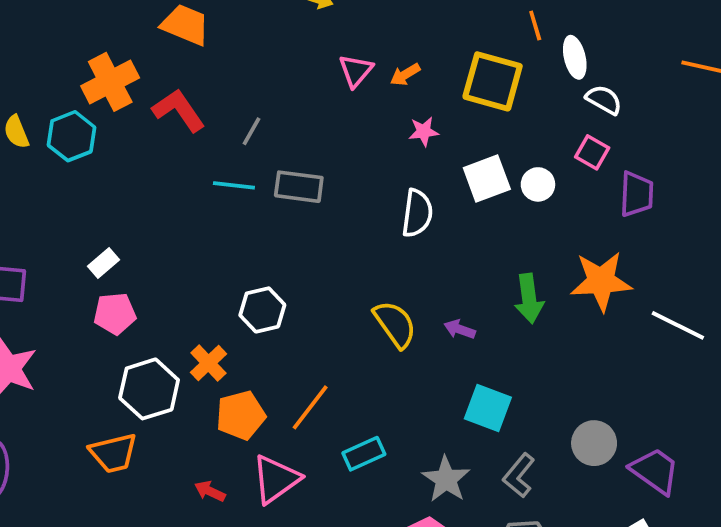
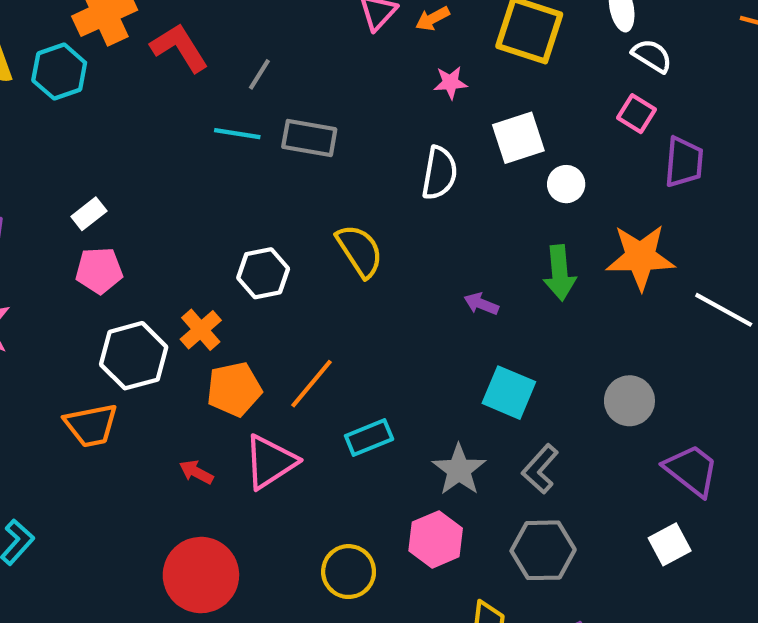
white circle: (538, 184) -> (566, 184), moved
yellow semicircle: (395, 324) -> (360, 251), moved
gray circle: (594, 443) -> (629, 401), moved

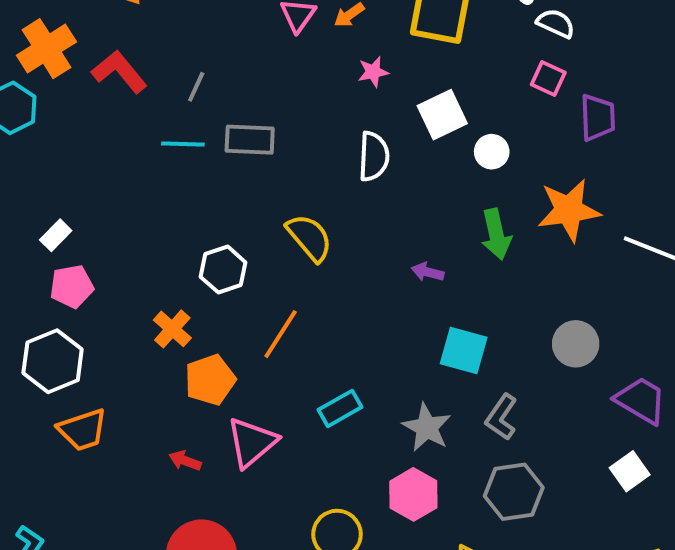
white hexagon: (134, 356) -> (53, 361), moved
orange line: (312, 384) -> (281, 334), moved

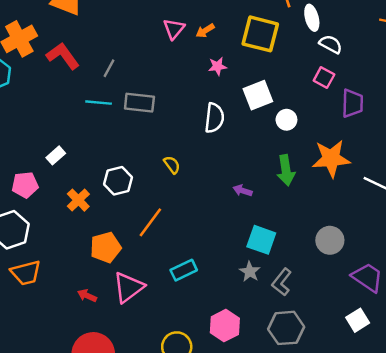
white rectangle: (56, 235) -> (56, 155), moved
yellow semicircle: (309, 237) -> (172, 165), size x0.6
orange cross: (172, 329) -> (78, 200), moved
gray star: (427, 427) -> (250, 272), moved, size x0.7

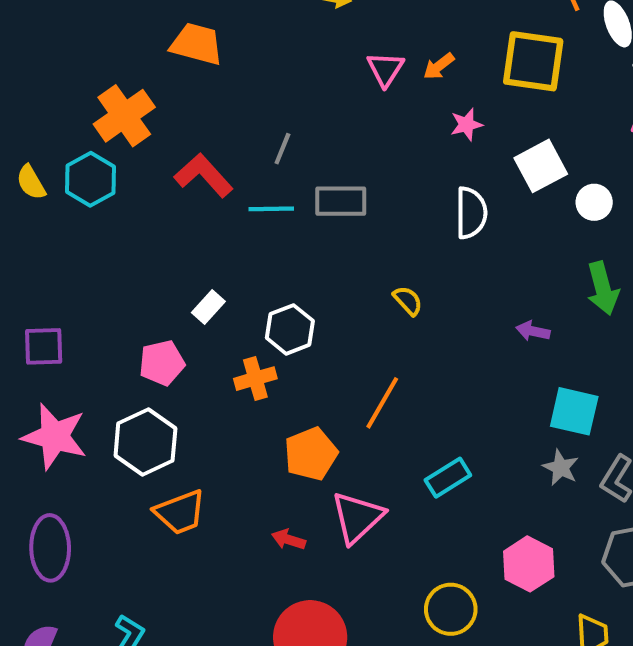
red L-shape: (63, 56) -> (204, 175), moved
white hexagon: (118, 181) -> (290, 329), moved
orange cross: (78, 200) -> (255, 379), turned 35

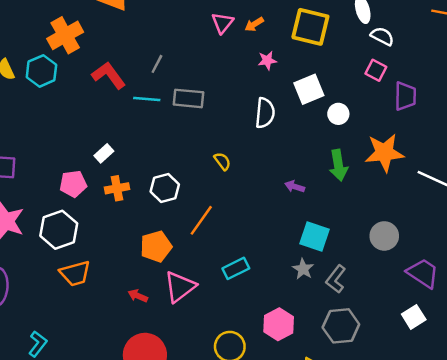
white hexagon: (290, 329) -> (165, 188), moved
orange cross: (255, 379) -> (117, 188), moved

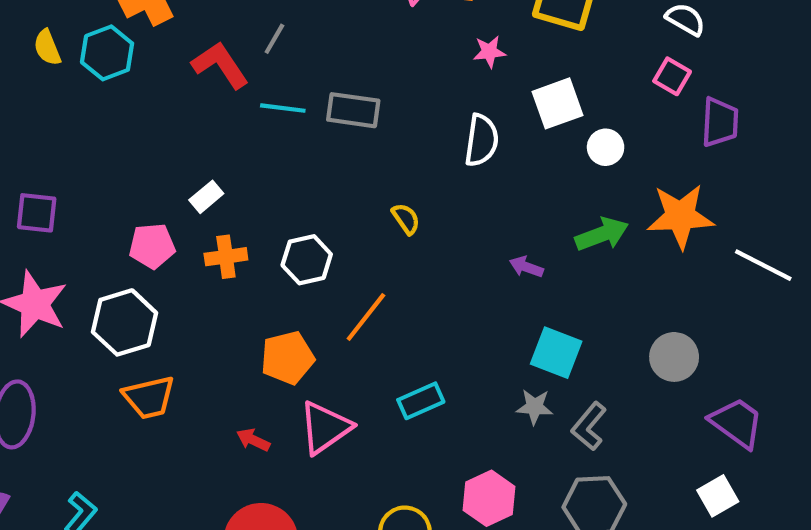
gray line: (157, 64) -> (274, 39), moved
green arrow: (338, 165) -> (602, 234), turned -104
gray star: (303, 269) -> (535, 407), turned -30

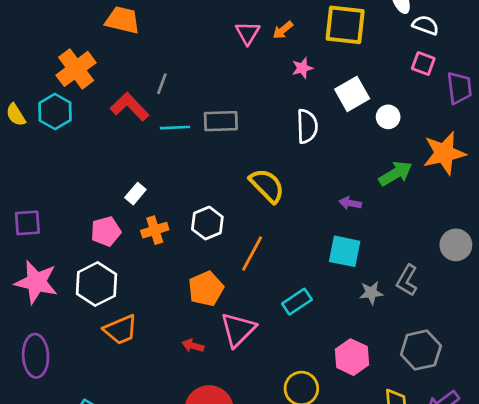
yellow semicircle: (406, 219) -> (267, 185), size x1.8
cyan square: (556, 353) -> (345, 251), moved
gray L-shape: (589, 426) -> (407, 280), moved

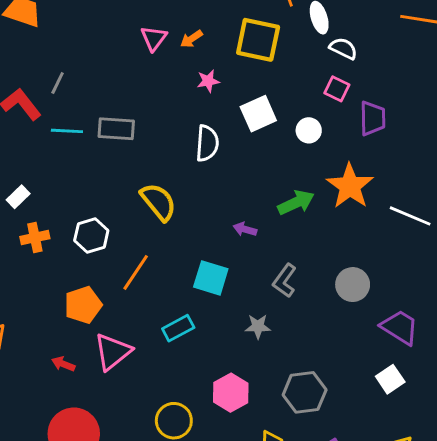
white circle: (388, 117) -> (309, 130), moved
orange star: (444, 153) -> (350, 186), turned -30
cyan square: (345, 251) -> (211, 278), moved
gray L-shape: (407, 280) -> (285, 281), moved

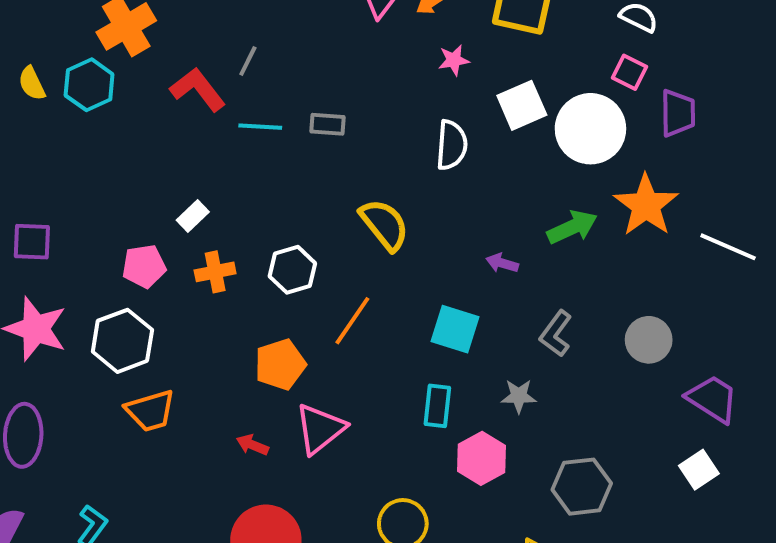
gray rectangle: (116, 129) -> (328, 124), size x0.7
white circle: (309, 130) -> (590, 129), size x2.0
cyan rectangle: (178, 328) -> (437, 406), moved, turned -56
pink hexagon: (231, 393) -> (482, 458), moved

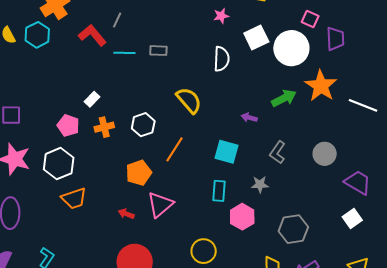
pink pentagon: (144, 266) -> (68, 125), turned 30

